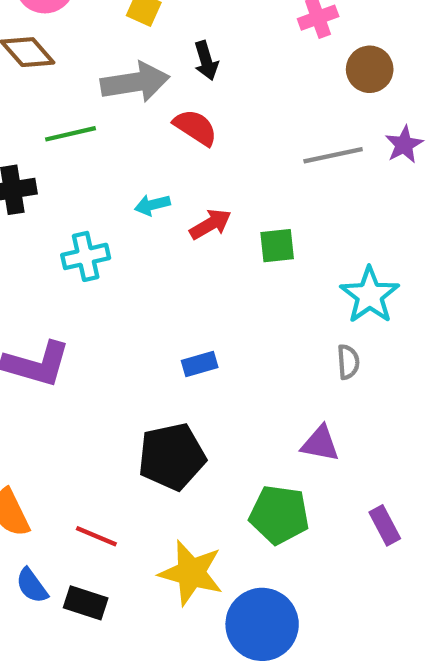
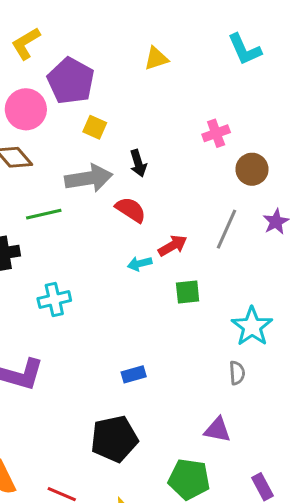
gray line: (333, 155) -> (227, 229), turned -54
cyan arrow: (152, 205) -> (140, 264), moved
red arrow: (210, 224) -> (173, 246), moved

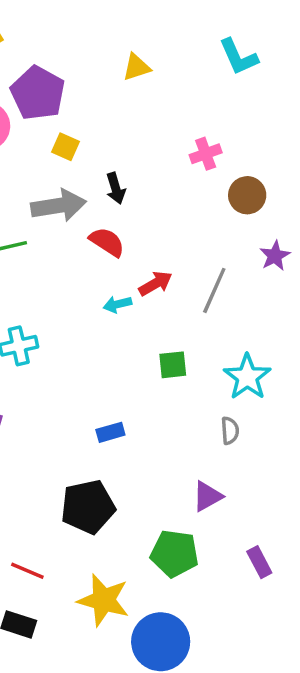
gray line: (227, 229) -> (214, 290), moved
green square: (188, 292) -> (173, 365), moved
purple triangle: (218, 430) -> (207, 496), turned -40

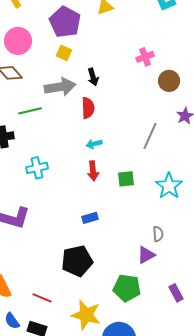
purple pentagon: (38, 93) -> (65, 22), moved
red semicircle: (107, 242) -> (88, 108), turned 55
red arrow: (155, 283) -> (93, 171), moved, turned 114
gray semicircle: (230, 431) -> (158, 234), moved

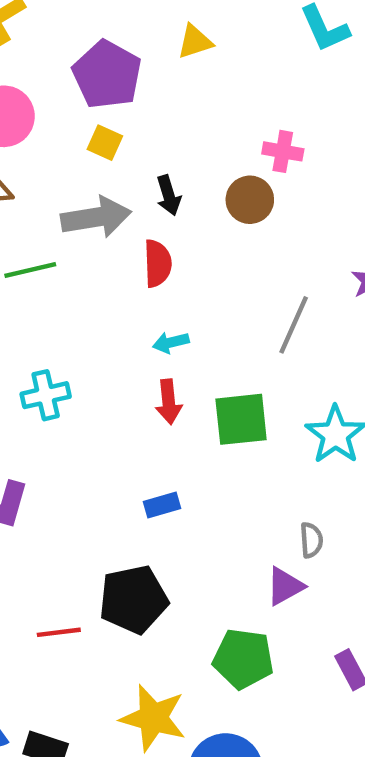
pink cross: (145, 57) -> (283, 151), turned 30
brown circle: (169, 81) -> (250, 200), moved
green square: (126, 179) -> (241, 419), size x1.5
red line: (42, 298) -> (59, 632), moved, turned -30

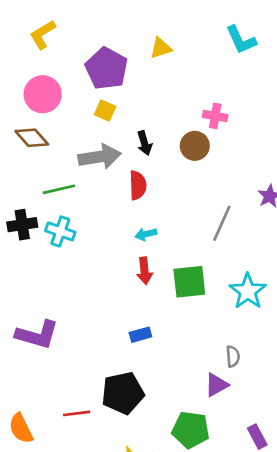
cyan cross: (46, 395) -> (60, 231), moved, turned 32

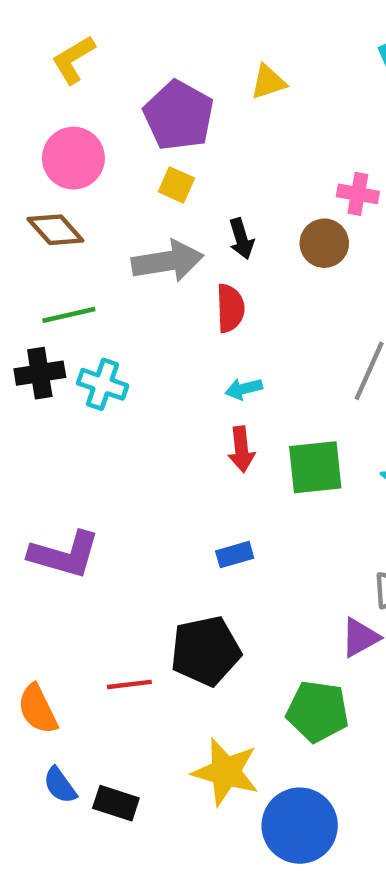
green line: (59, 189) -> (69, 315), moved

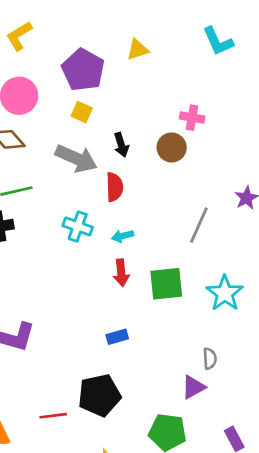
gray arrow: (167, 261) -> (76, 158), turned 33
cyan cross: (103, 384) -> (78, 226), moved

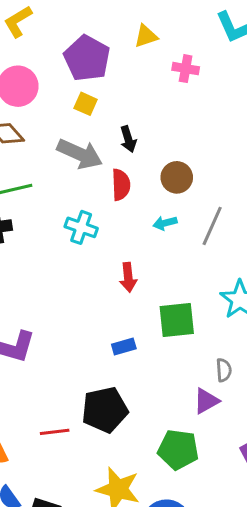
pink cross: (192, 118) -> (186, 69), moved
brown circle: (172, 147) -> (177, 177), moved
cyan arrow: (123, 236) -> (165, 223), moved
green square: (166, 284) -> (177, 320), moved

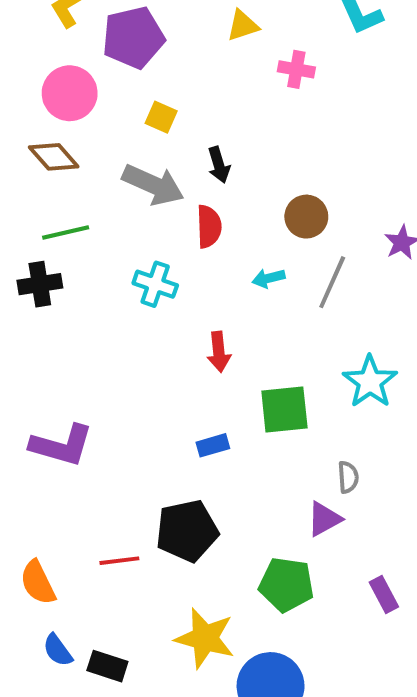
purple pentagon: (87, 58) -> (133, 38), moved, turned 30
brown circle: (177, 177) -> (306, 217), moved

